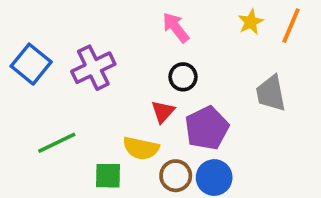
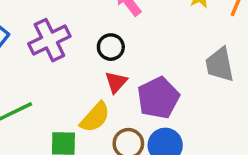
black circle: (183, 77) -> (111, 47), moved
yellow semicircle: (141, 148) -> (95, 117), turned -60

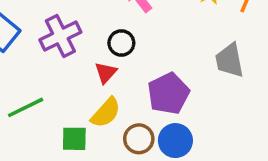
red triangle: (116, 82) -> (106, 73), moved

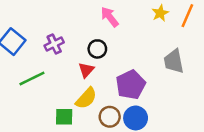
purple cross: (60, 36) -> (54, 44), size x0.7
green line: (26, 107) -> (32, 79), moved

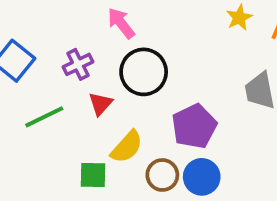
pink arrow: (110, 17) -> (121, 23), moved
black circle: (97, 49) -> (144, 72), size x1.6
red triangle: (86, 70) -> (100, 104), moved

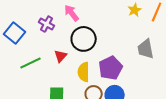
purple cross: (78, 64) -> (47, 24), moved, turned -35
yellow semicircle: (127, 147) -> (84, 72), moved, turned 138

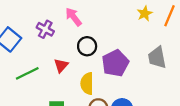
black circle: (84, 39) -> (87, 46), size x0.7
purple pentagon: (111, 68) -> (115, 63), moved

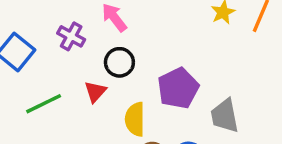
black circle: (87, 46) -> (119, 62), moved
gray trapezoid: (157, 58) -> (225, 116), moved

